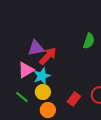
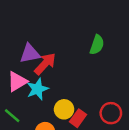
yellow circle: (43, 92) -> (64, 109), moved

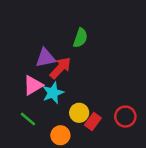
green semicircle: (97, 45) -> (80, 38), moved

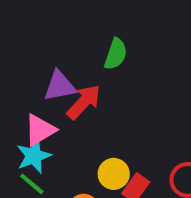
cyan star: (53, 93) -> (34, 156), moved

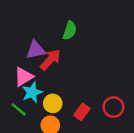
cyan star: (34, 156) -> (32, 92), moved
yellow circle: (114, 174) -> (53, 103), moved

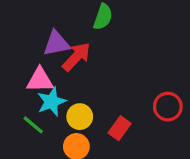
pink triangle: (24, 77) -> (40, 80), turned 30
red circle: (113, 107) -> (168, 107), moved

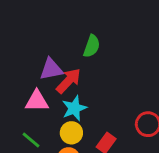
cyan star: (51, 102) -> (74, 108), moved

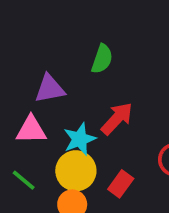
red arrow: (69, 81) -> (117, 119), moved
yellow circle: (71, 133) -> (76, 171), size x1.4

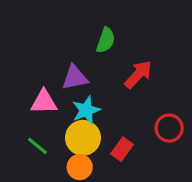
purple triangle: (50, 89) -> (75, 78), moved
red arrow: (117, 119) -> (138, 74), moved

